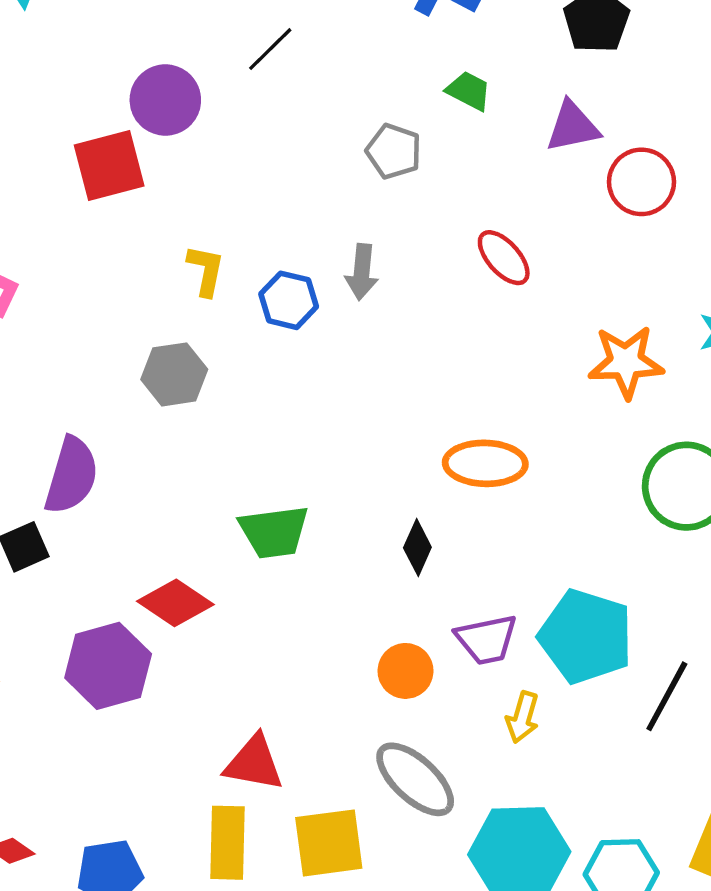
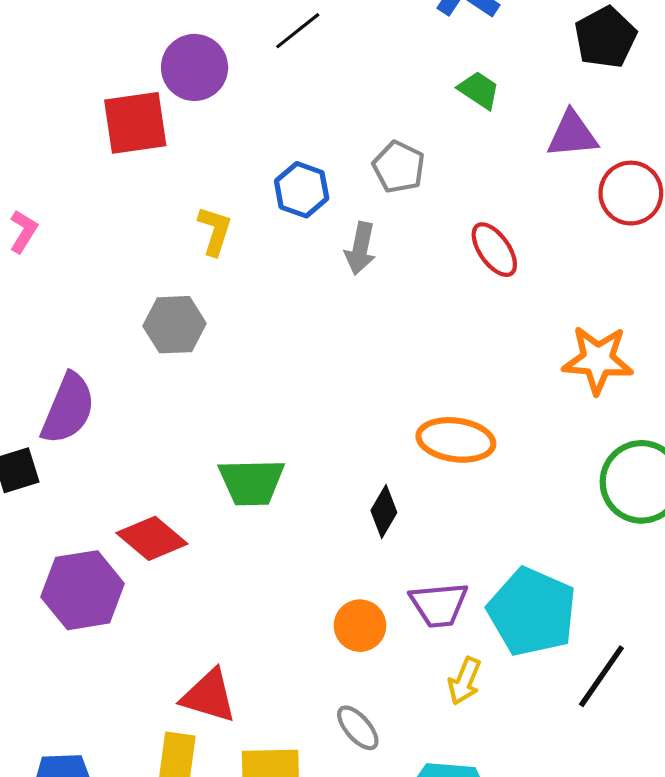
gray pentagon: (394, 151) -> (399, 167), moved
blue hexagon: (289, 300) -> (302, 190), moved
gray ellipse: (415, 779) -> (358, 728), size x0.6

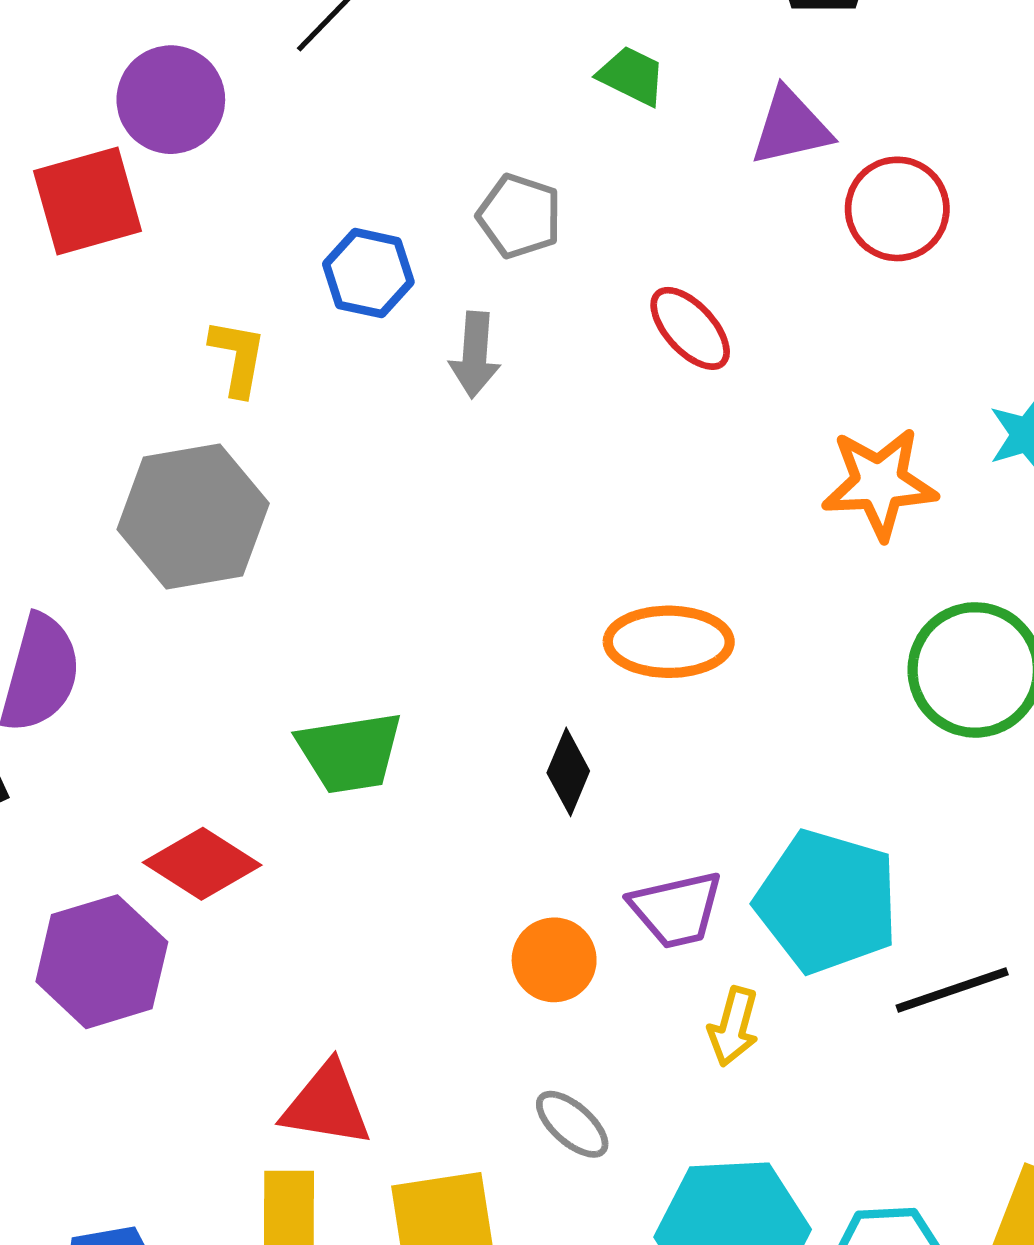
gray hexagon: (175, 325) -> (193, 516), size x1.5
black line: (601, 676) -> (952, 990), turned 44

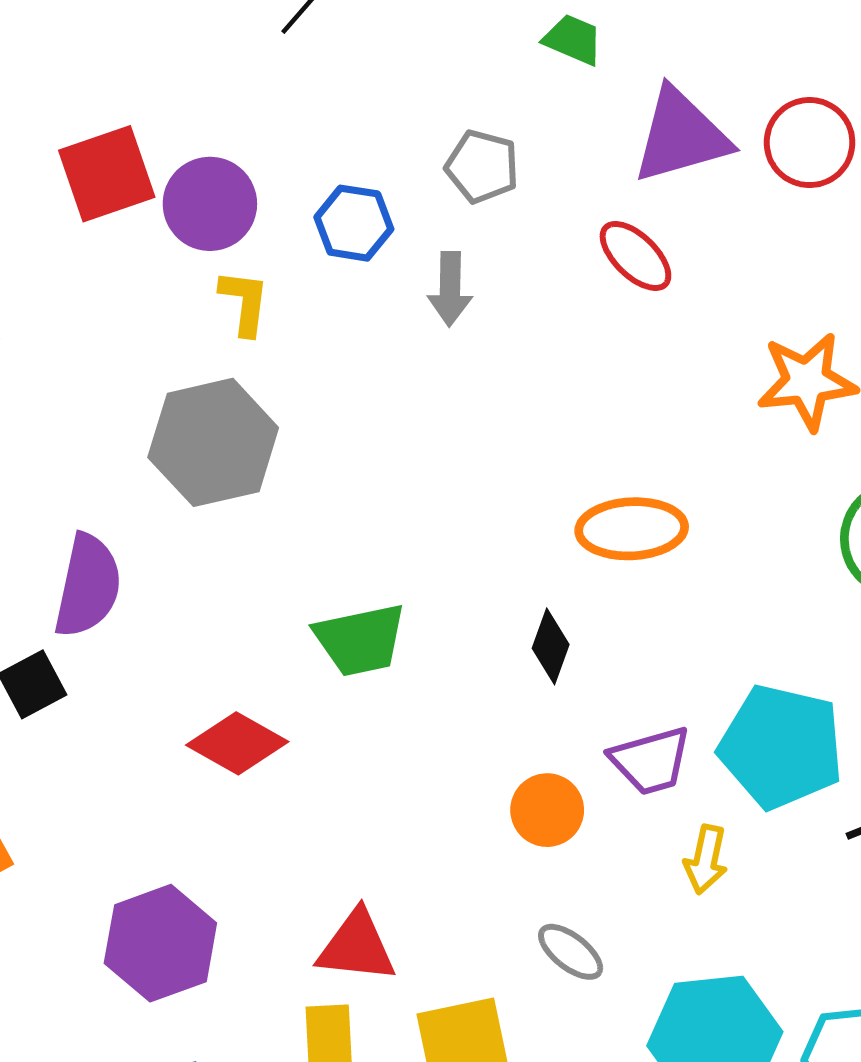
purple circle: (171, 100) -> (210, 204), moved
purple triangle: (791, 127) -> (681, 136), moved, size x1.4
purple hexagon: (102, 962) -> (160, 943), moved

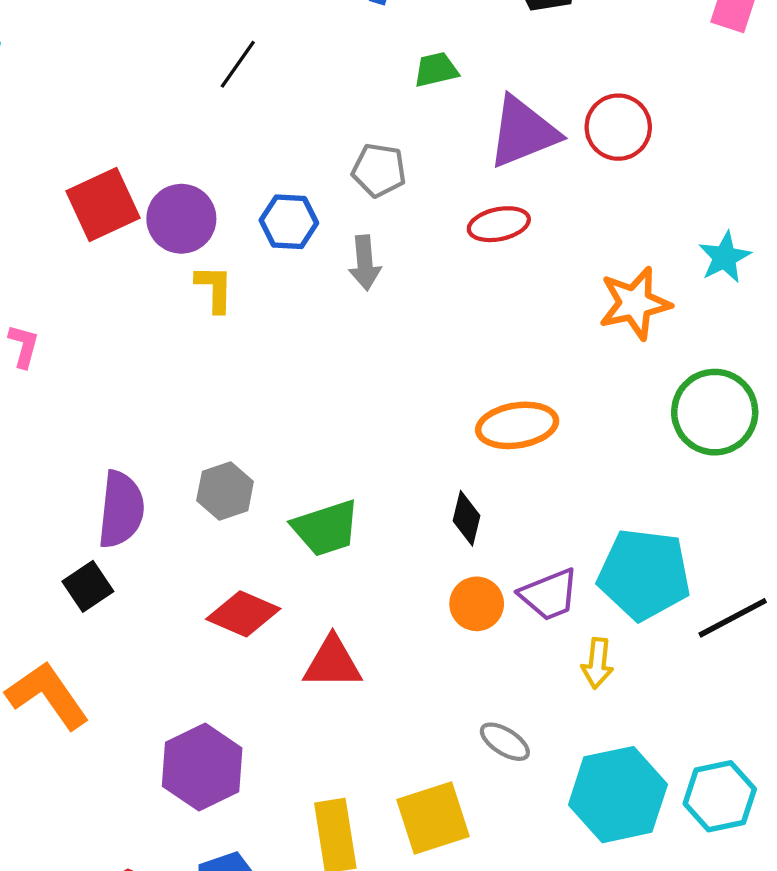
green trapezoid: (573, 40) -> (436, 70), turned -30
red ellipse: (635, 256) -> (499, 224), turned -50
gray hexagon: (213, 442) -> (225, 491), moved, size x0.6
orange circle: (547, 810) -> (477, 604), moved
red triangle: (357, 946) -> (333, 663), moved

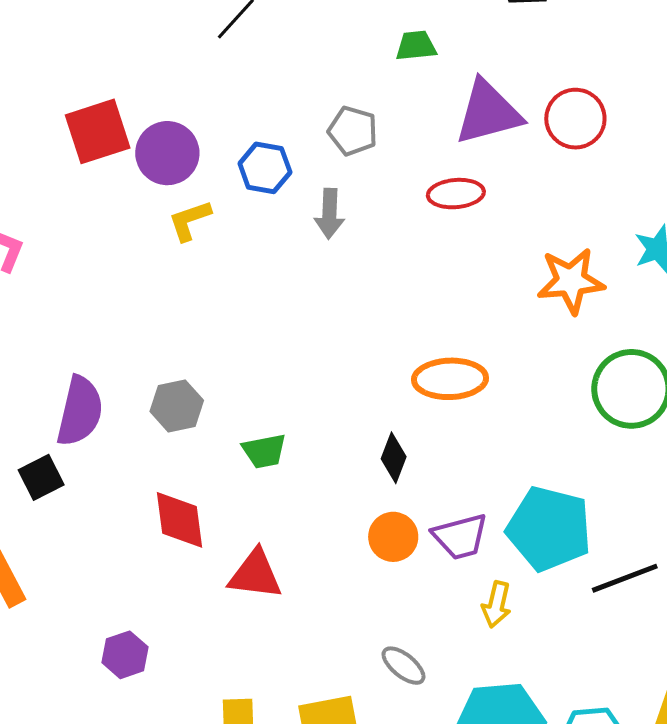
yellow L-shape: (214, 289) -> (190, 220), turned -117
green trapezoid: (326, 528) -> (264, 451), size x0.7
red diamond: (243, 614) -> (180, 520), turned 52
purple hexagon: (202, 767) -> (125, 655), size x0.6

